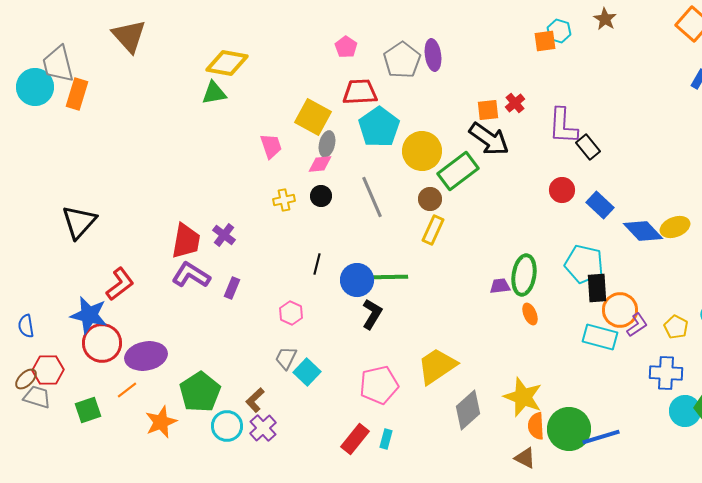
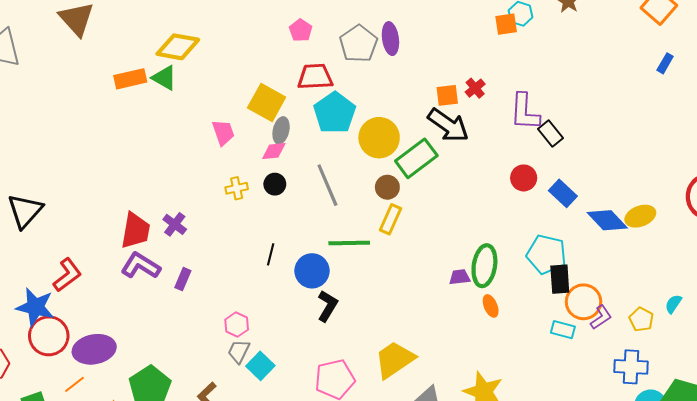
green triangle: (214, 93) -> (164, 78), turned 40
orange rectangle: (77, 94) -> (130, 79), moved, turned 60
green line: (388, 277) -> (349, 243), moved
pink hexagon: (291, 313) -> (237, 325), moved
cyan rectangle: (600, 337) -> (563, 330), size x0.7

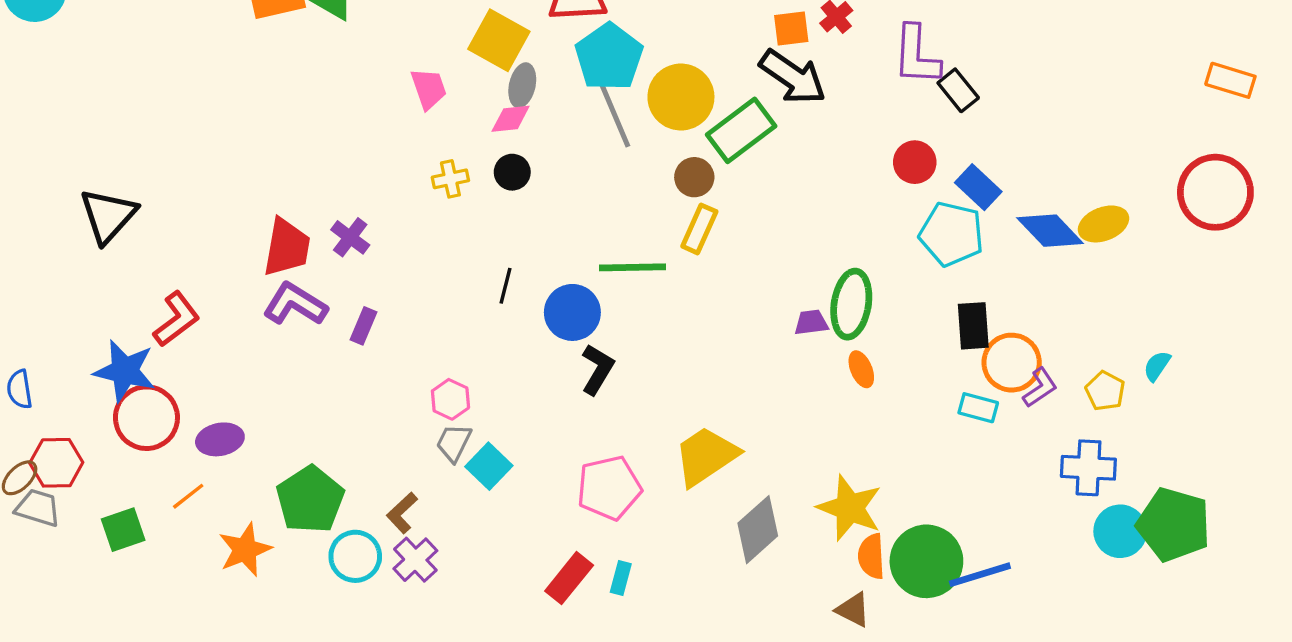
gray line: (327, 185) -> (614, 114), moved
cyan pentagon: (546, 254) -> (951, 234), moved
purple ellipse: (94, 349) -> (220, 439), size x0.7

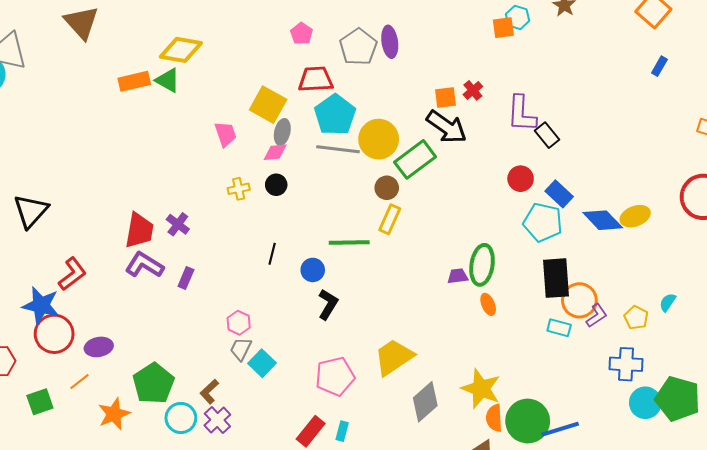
gray line: (614, 114) -> (338, 149), turned -60
blue circle: (572, 312) -> (313, 270), size x0.7
black rectangle: (973, 326) -> (556, 278), size x1.4

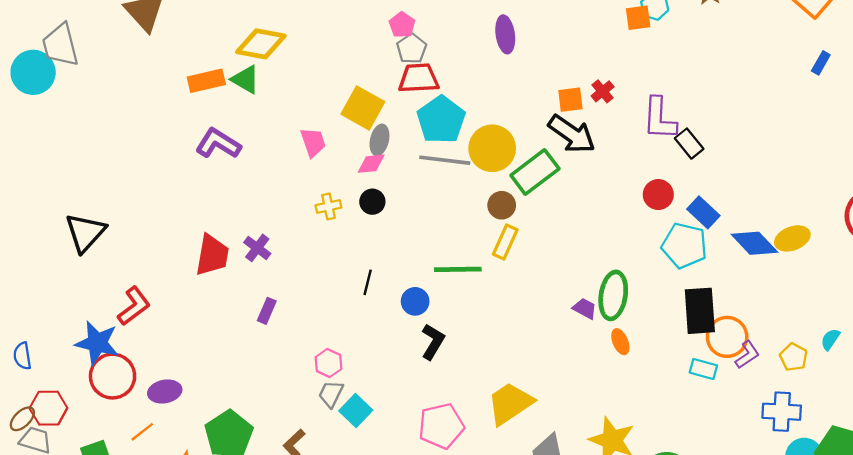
gray pentagon: (358, 47) -> (412, 49), moved, size x0.7
purple L-shape: (144, 265) -> (218, 144), moved
purple trapezoid: (458, 276) -> (585, 308), turned 35

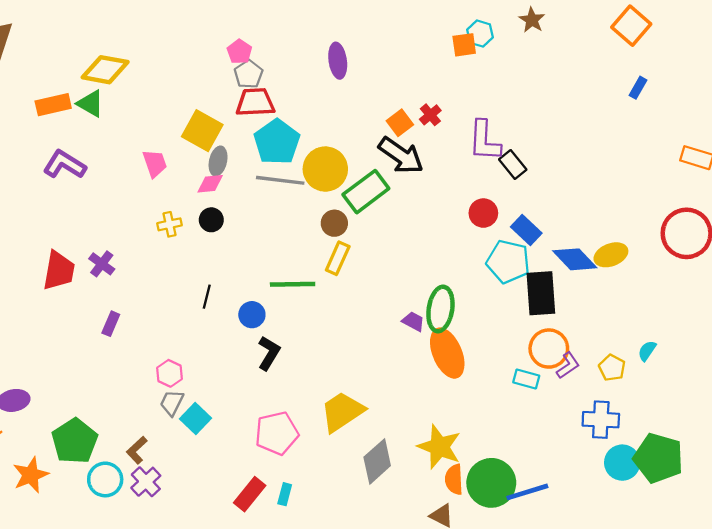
orange square: (570, 100) -> (400, 123), turned -30
black rectangle: (700, 311) -> (541, 293), moved
orange ellipse: (620, 342) -> (447, 353), size x2.0

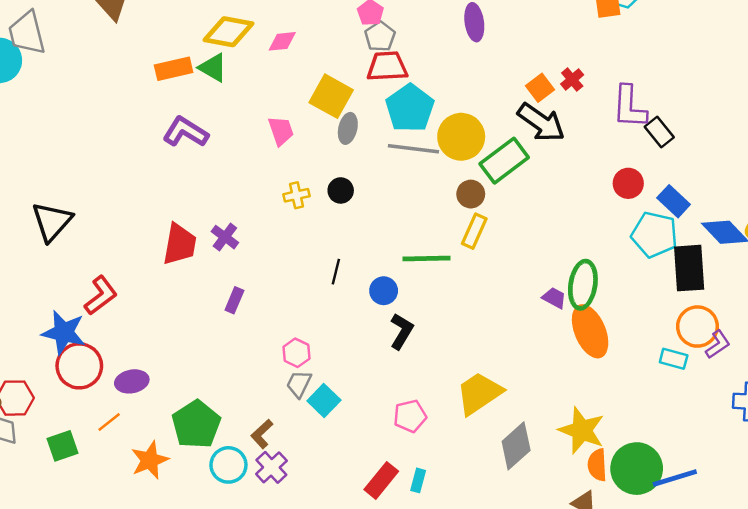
pink diamond: (210, 184) -> (282, 41), moved
pink pentagon: (277, 433) -> (410, 416), size x0.7

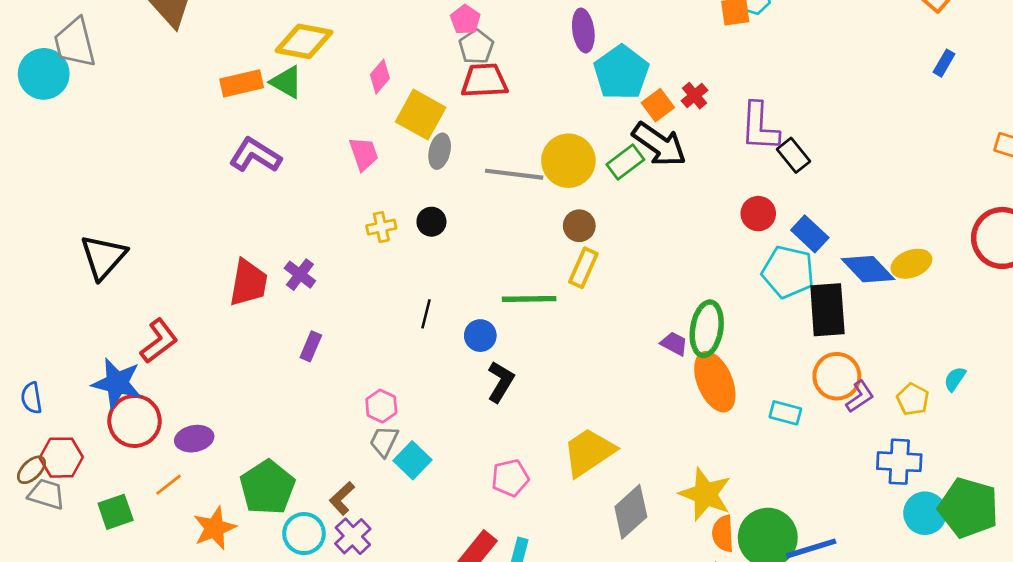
pink diamond: (282, 41) -> (380, 77), moved, turned -44
cyan pentagon: (410, 108) -> (621, 73), moved
green rectangle: (504, 161) -> (625, 162), moved, size x0.7
cyan rectangle: (674, 359) -> (785, 413), moved

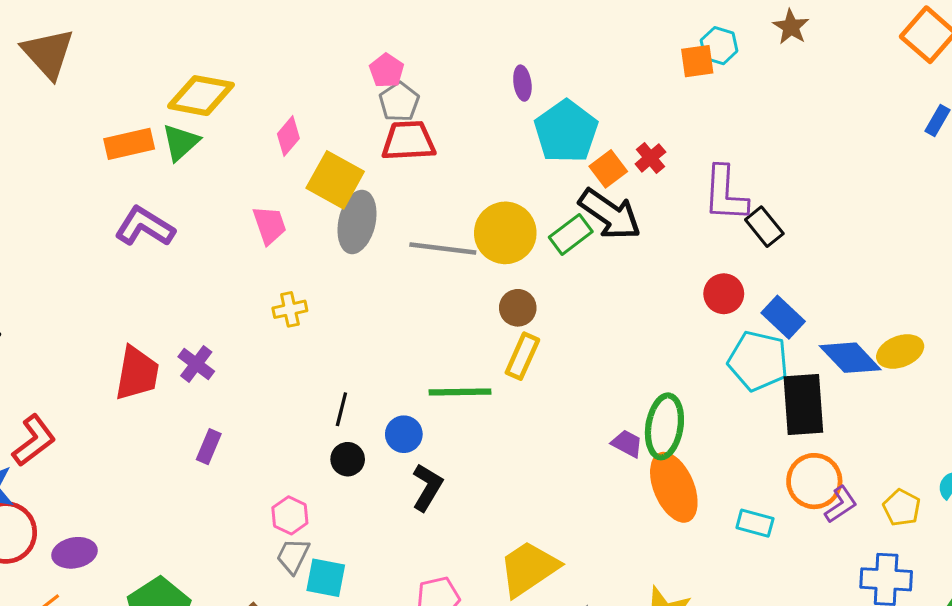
purple ellipse: (583, 30) -> (522, 83), size x0.7
green triangle: (286, 82) -> (181, 142), turned 48
gray ellipse: (440, 151) -> (357, 222), size x1.5
black circle: (431, 222) -> (348, 459), moved
cyan square: (412, 460) -> (326, 578), turned -33

